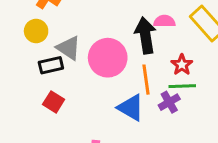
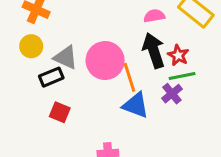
black arrow: (145, 35) -> (154, 51), moved
orange line: (146, 80) -> (130, 77), moved

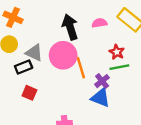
black arrow: (154, 51) -> (70, 27), moved
purple cross: (172, 94) -> (102, 81), moved
blue triangle: (136, 105) -> (100, 98), moved

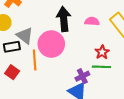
orange line: (81, 68) -> (35, 60), moved

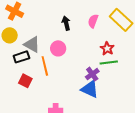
black arrow: (64, 19) -> (66, 23), size x0.6
pink semicircle: (92, 21) -> (93, 21), turned -64
pink circle: (51, 44) -> (58, 48), size x0.6

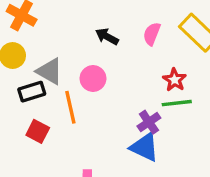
black arrow: (66, 23) -> (107, 37), turned -48

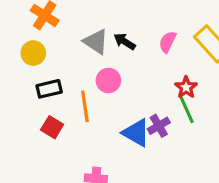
gray triangle: (50, 71) -> (96, 42), moved
green line: (177, 103) -> (187, 110), turned 68
blue triangle: (145, 147) -> (136, 133), moved

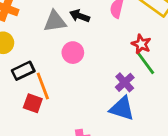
gray triangle: (96, 42) -> (55, 21), turned -30
orange line: (85, 106) -> (43, 86), moved
blue triangle: (136, 133) -> (122, 108), moved

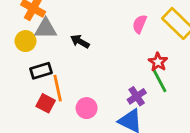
black arrow: (80, 16) -> (80, 41), moved
gray triangle: (55, 21) -> (46, 28), moved
pink circle: (73, 53) -> (87, 108), moved

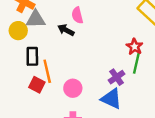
pink semicircle: (140, 24) -> (77, 15), moved, turned -35
black rectangle: (41, 71) -> (32, 56), turned -72
green line: (160, 81) -> (136, 63), turned 42

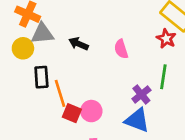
pink semicircle: (77, 15) -> (121, 49), moved
red star: (135, 47) -> (166, 39), moved
red square: (37, 85) -> (72, 113), moved

